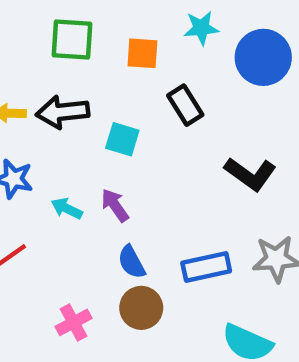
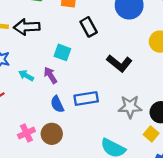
cyan square: (122, 139) -> (62, 52), moved
blue rectangle: (206, 267) -> (86, 99), moved
brown circle: (141, 308) -> (52, 134), moved

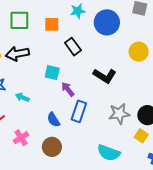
purple arrow: (50, 75) -> (68, 89), moved
blue rectangle: (86, 99) -> (79, 111), turned -55
pink cross: (26, 133) -> (21, 138), moved

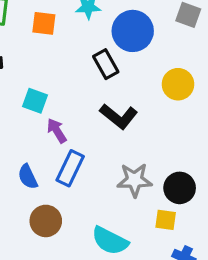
black rectangle: (73, 47) -> (106, 64), moved
yellow square: (141, 136) -> (166, 220), turned -32
brown circle: (52, 147) -> (46, 221), moved

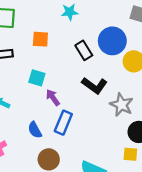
orange square: (44, 23) -> (40, 39), moved
blue circle: (133, 31) -> (112, 41), moved
gray star: (135, 180) -> (121, 105), moved, turned 30

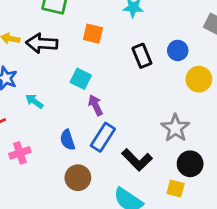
blue circle: (112, 41) -> (178, 50), size x0.6
black L-shape: (95, 85) -> (137, 160), moved

